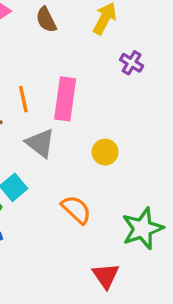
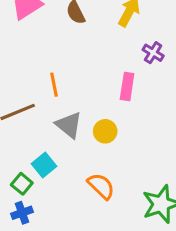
pink rectangle: (65, 99) -> (127, 87), moved, size x0.7
yellow circle: (105, 152) -> (105, 131), moved

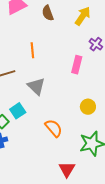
orange line: (54, 85) -> (32, 50), moved
yellow circle: (105, 131) -> (88, 107), moved

